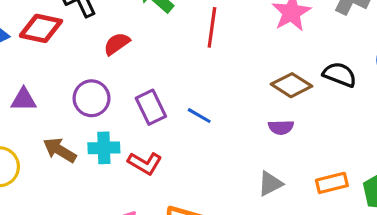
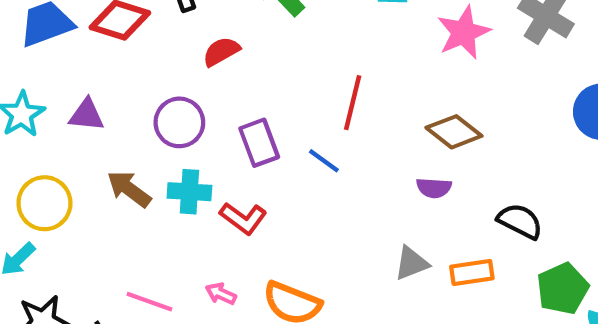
red line: (212, 27) -> (353, 103), moved
black semicircle: (340, 75) -> (520, 221), moved
orange rectangle: (332, 183) -> (472, 273), moved

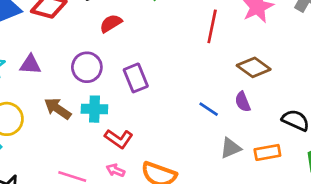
red line: (353, 103) -> (212, 26), moved
blue line: (324, 161) -> (209, 109), moved
purple semicircle: (434, 188) -> (243, 102), turned 66
red L-shape: (243, 218) -> (119, 139), moved

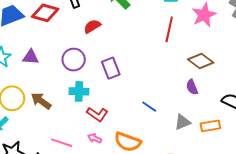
brown arrow: (58, 109) -> (41, 101), moved
blue line: (209, 109) -> (149, 107), moved

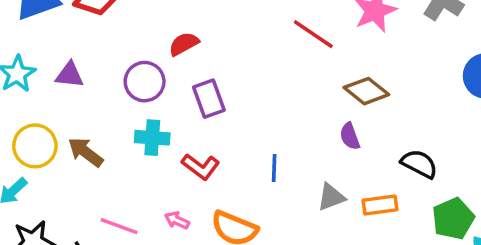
red semicircle: (92, 26) -> (184, 44), moved
red line: (169, 29) -> (313, 34), turned -70
blue line: (149, 107) -> (274, 168), turned 56
red L-shape: (97, 114) -> (201, 167), moved

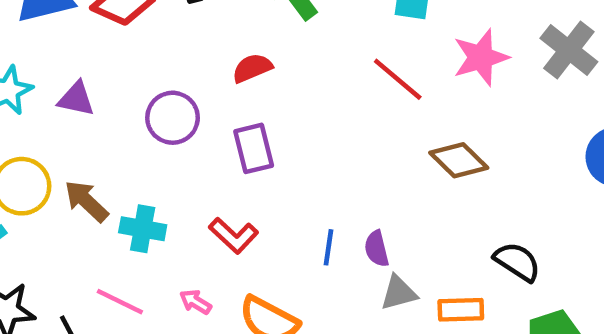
red semicircle: (184, 44) -> (252, 68), moved
purple semicircle: (350, 136) -> (377, 249), moved
cyan cross: (152, 138) -> (143, 229), moved

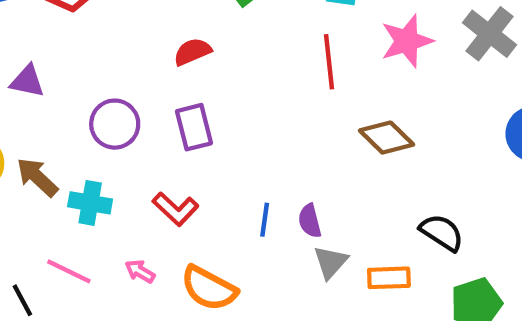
red line: (398, 79) -> (329, 62), turned 44
purple circle: (173, 118) -> (115, 124), moved
gray triangle: (399, 293) -> (331, 262), turned -33

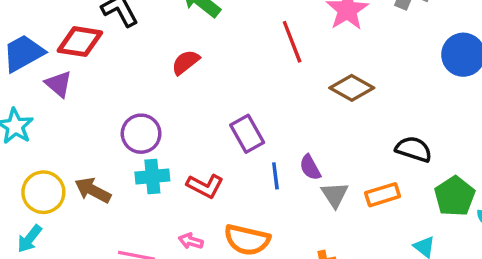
purple triangle: (27, 81) -> (59, 84), moved, turned 44
purple rectangle: (194, 127) -> (247, 134), moved
cyan cross: (90, 203) -> (152, 177), moved

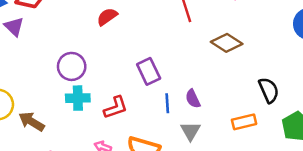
black semicircle: (414, 149) -> (269, 90), turned 45
red L-shape: (205, 186) -> (116, 107), turned -50
brown arrow: (93, 190) -> (32, 122), moved
gray triangle: (335, 195) -> (190, 131), moved

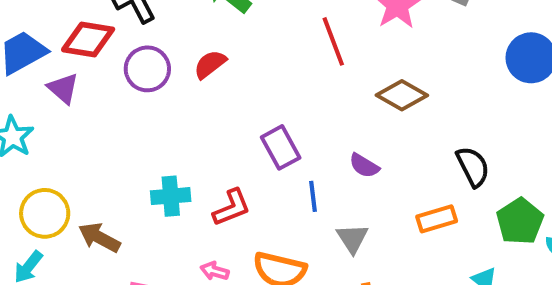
purple circle: (72, 66) -> (147, 69), moved
purple semicircle: (193, 99) -> (364, 166), moved, turned -30

